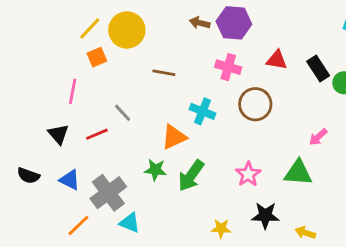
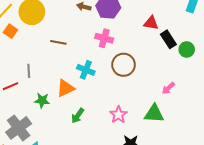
orange square: (97, 57) -> (10, 31), turned -32
red triangle: (277, 60) -> (151, 23), moved
gray line: (123, 113) -> (29, 71), turned 40
green star: (155, 170) -> (42, 100), moved
green arrow: (191, 176) -> (78, 116), size x0.7

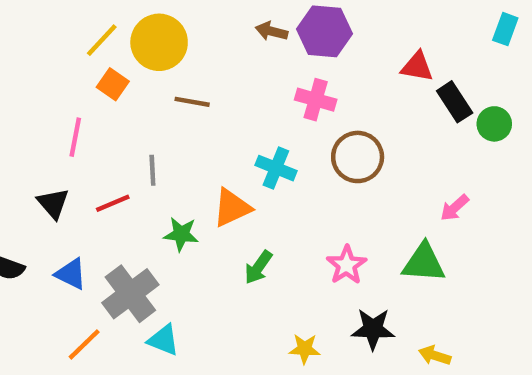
brown line: (58, 42) -> (192, 102), moved

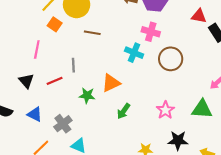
cyan cross: (276, 168) -> (134, 53), moved
gray cross: (130, 294) -> (63, 124), size x0.7

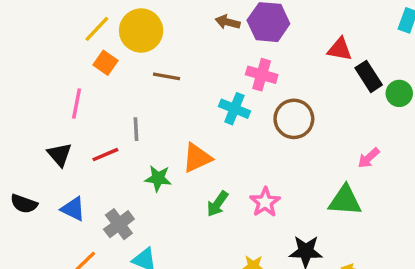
pink star: (165, 110) -> (265, 202), moved

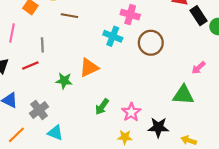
gray line: (136, 129) -> (42, 45), moved
pink star: (265, 202) -> (131, 112), moved
green arrow: (217, 204) -> (102, 107), moved

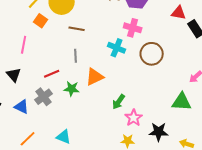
gray line: (42, 45) -> (76, 56), moved
red line: (30, 66) -> (52, 74), moved
green arrow: (102, 107) -> (119, 102), moved
gray cross: (39, 110) -> (44, 97), moved

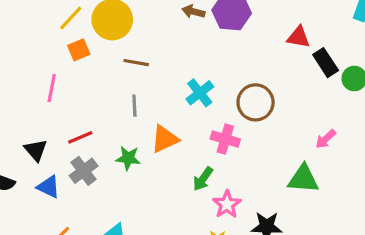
orange square: (41, 21) -> (79, 50), turned 32
pink cross: (133, 28) -> (225, 139), moved
cyan cross: (117, 48) -> (200, 93), turned 30
red line: (52, 74) -> (80, 137), moved
black triangle: (14, 75) -> (36, 150), moved

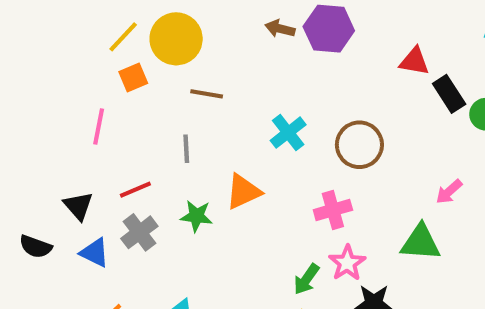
gray line: (134, 106) -> (186, 149), moved
pink cross: (225, 139) -> (333, 210), moved, turned -32
green arrow: (203, 179) -> (306, 279), moved
pink star: (227, 204) -> (347, 263), moved

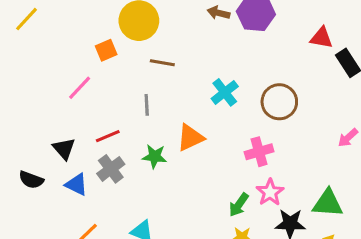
yellow line: (123, 37) -> (27, 19), moved
pink line: (99, 126) -> (80, 88), turned 32
green triangle: (421, 243) -> (328, 203), moved

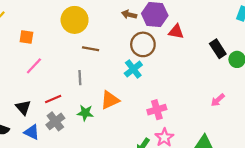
red triangle: (321, 38) -> (176, 32), moved
orange square: (106, 50) -> (26, 37), moved, turned 32
brown circle: (279, 102) -> (143, 44), moved

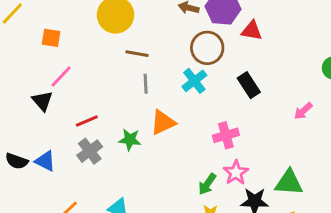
black rectangle: (218, 49) -> (249, 85), moved
gray line: (80, 78) -> (146, 84), moved
pink arrow: (218, 100) -> (303, 111), moved
black triangle: (23, 108) -> (42, 101), moved
blue triangle: (32, 132) -> (45, 161), moved

